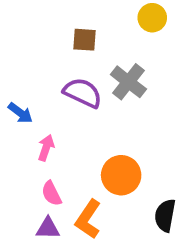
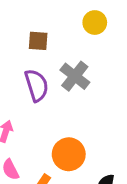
purple semicircle: (83, 93) -> (37, 85), turned 48

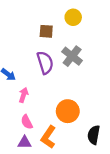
yellow circle: (95, 23) -> (73, 17), moved

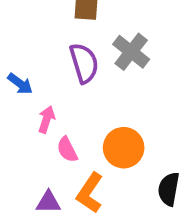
pink semicircle: (27, 122) -> (67, 150), moved

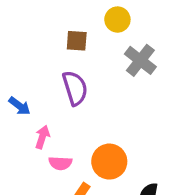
gray cross: (131, 52) -> (140, 60), moved
pink semicircle: (67, 150) -> (60, 163), turned -60

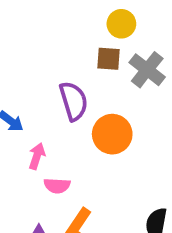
brown square: (77, 41) -> (109, 59), moved
orange circle: (109, 162) -> (112, 134), moved

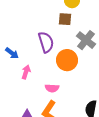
gray cross: (147, 70) -> (86, 40), moved
pink semicircle: (57, 186) -> (52, 88), moved

